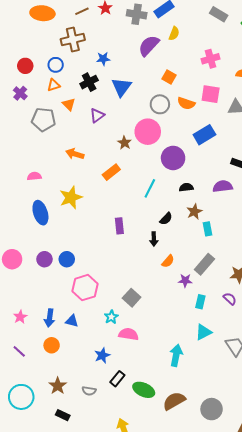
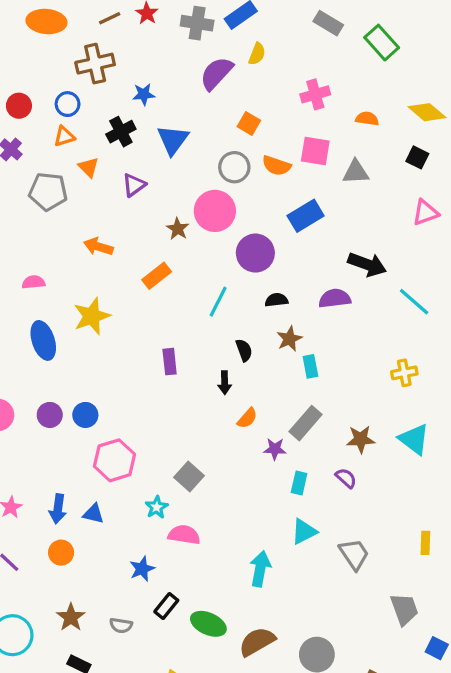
black semicircle: (166, 219) -> (244, 350), turned -64

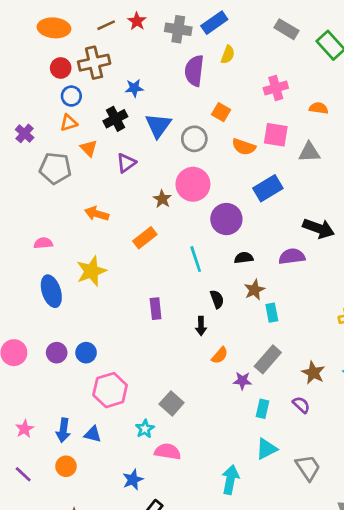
purple semicircle: (216, 73) -> (194, 71), turned -36
red circle: (19, 106) -> (61, 68), moved
gray circle: (234, 167) -> (194, 139), moved
cyan line: (218, 302) -> (196, 259), turned -45
brown star: (361, 439) -> (313, 373), turned 30

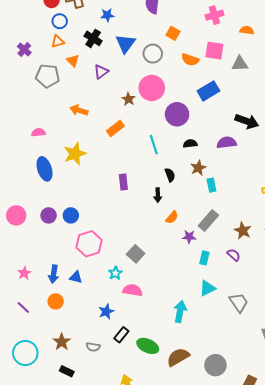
black cross: (115, 119) -> (93, 38), turned -30

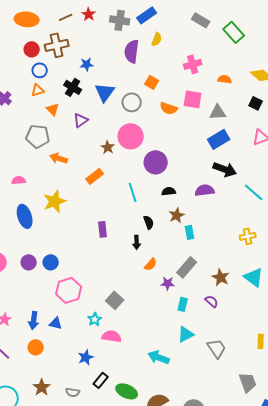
gray pentagon: (48, 76) -> (38, 136), moved
blue rectangle: (208, 91) -> (219, 139), moved
cyan arrow: (180, 312) -> (159, 357), turned -80

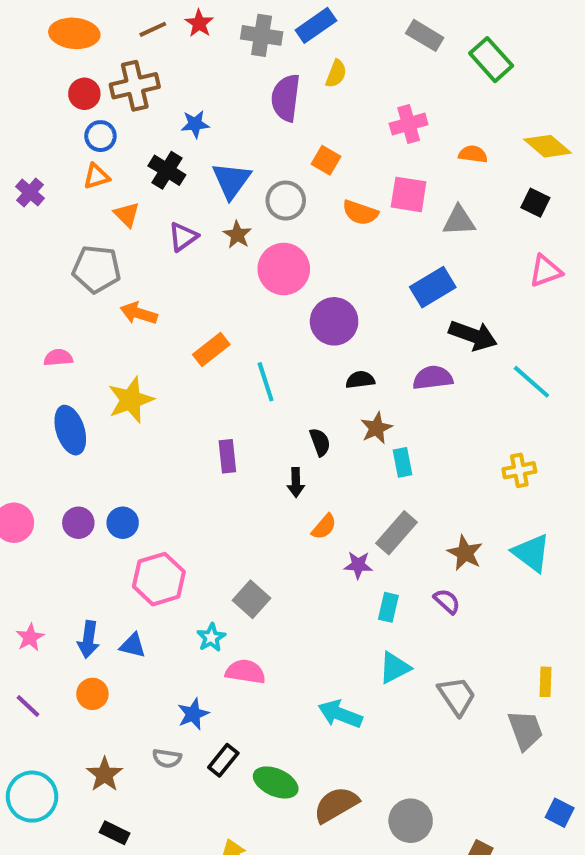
blue rectangle: (219, 139) -> (433, 287), moved
brown star: (108, 147) -> (237, 235), moved
cyan line: (133, 192) -> (266, 382), moved
gray trapezoid: (248, 382) -> (525, 730), moved
gray semicircle: (73, 392) -> (167, 758), moved

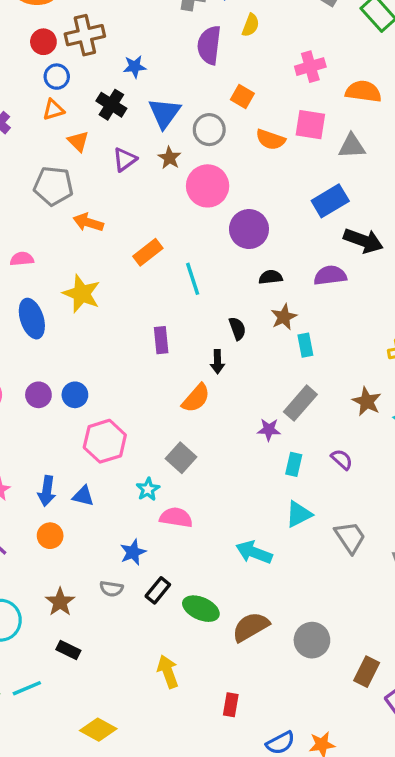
orange semicircle: (473, 154) -> (363, 91), size x1.5
yellow star: (131, 400) -> (82, 294), turned -30
orange semicircle: (324, 527) -> (196, 398), moved, size x1.4
brown star: (465, 553) -> (367, 401), moved

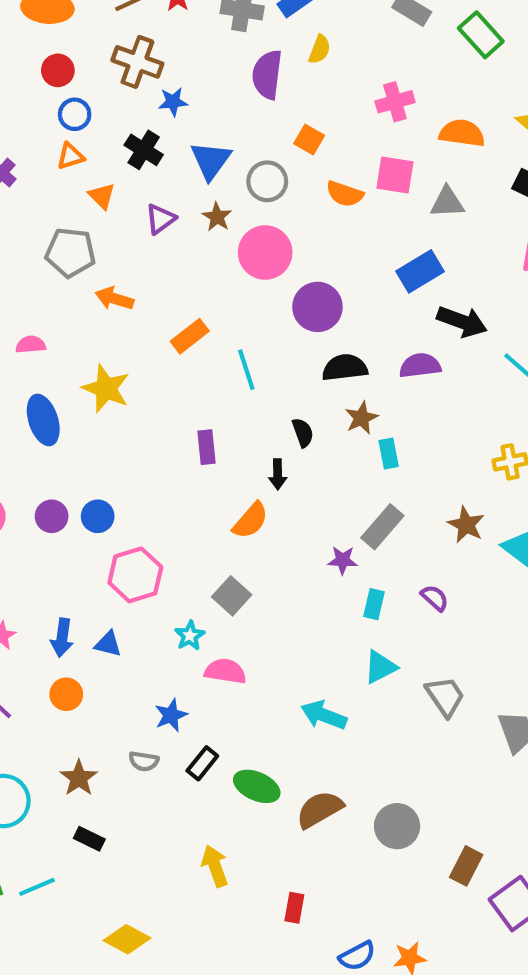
brown cross: (85, 35) -> (137, 62), moved, turned 33
black semicircle: (271, 277) -> (345, 368), size x1.5

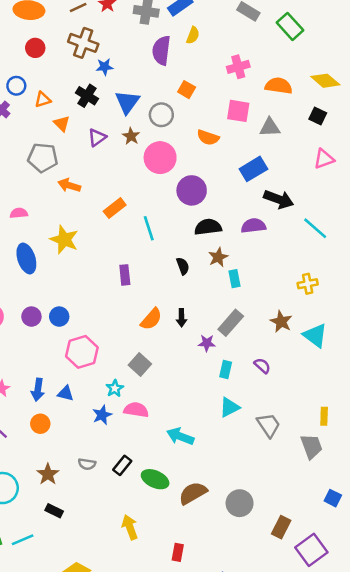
blue circle: (75, 114) -> (16, 86), moved
orange semicircle: (345, 194) -> (208, 137), moved
black arrow: (278, 474) -> (182, 318), moved
blue star: (171, 715) -> (102, 415), moved
cyan arrow: (324, 715) -> (180, 436), moved

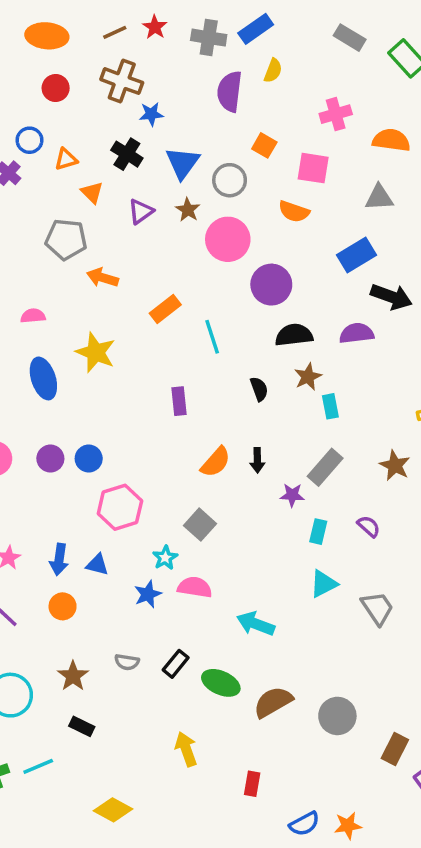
pink square: (238, 111) -> (313, 168), moved

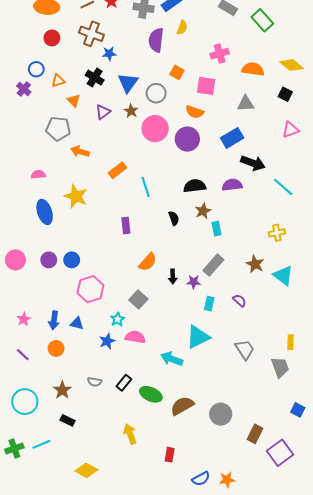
purple circle: (271, 285) -> (187, 139), moved
black arrow: (257, 460) -> (173, 277), moved
cyan triangle: (323, 584) -> (198, 337), moved, size x1.4

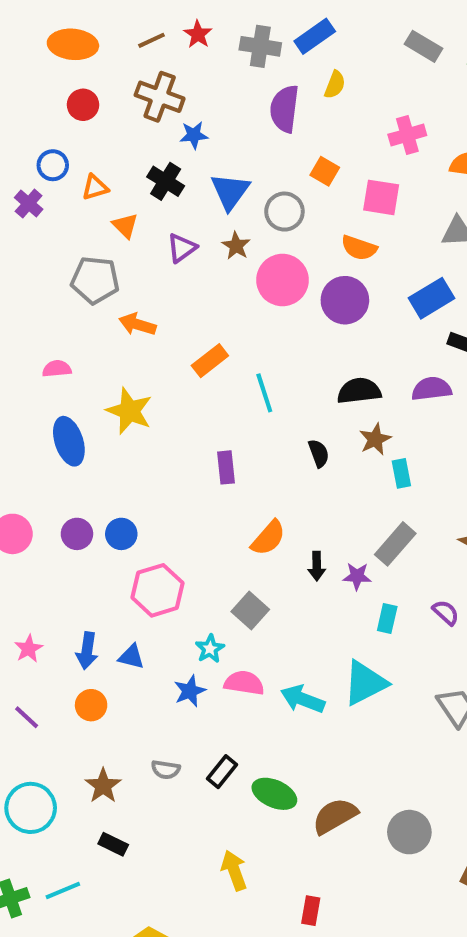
cyan arrow: (172, 359) -> (303, 699), moved

